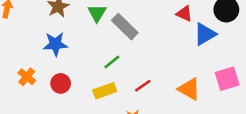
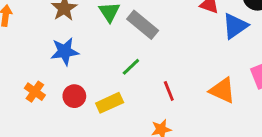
red line: (143, 86) -> (169, 91), turned -72
yellow rectangle: (105, 91) -> (110, 103), moved

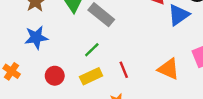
red circle: (74, 96) -> (55, 76), moved
yellow rectangle: (110, 103) -> (91, 76), moved

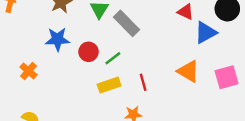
orange triangle: (169, 69) -> (188, 71), moved
red circle: (55, 76) -> (88, 52), moved

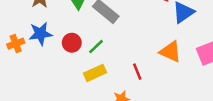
orange cross: (29, 71) -> (16, 44), moved, turned 35
red line: (143, 82) -> (137, 72), moved

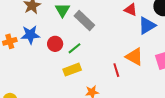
red line: (137, 72) -> (116, 70), moved

